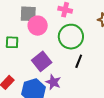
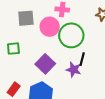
pink circle: (38, 26) -> (50, 27), moved
purple star: (53, 82) -> (74, 70), moved

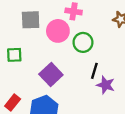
green circle: (71, 35) -> (83, 42), size x0.7
purple star: (74, 70) -> (106, 85), moved

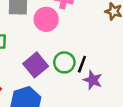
green circle: (83, 42) -> (64, 62), moved

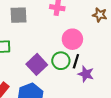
pink circle: (46, 19) -> (72, 39), moved

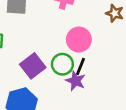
purple star: (86, 74) -> (76, 81), moved

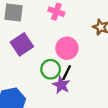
purple square: (33, 66) -> (22, 44), moved

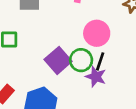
purple square: (22, 44) -> (58, 60), moved

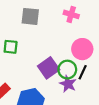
purple star: (96, 77) -> (68, 84), moved

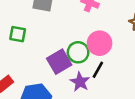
green circle: (67, 70) -> (78, 52), moved

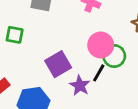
green circle: (78, 52) -> (114, 56), moved

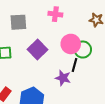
purple square: (58, 64) -> (37, 49), moved

